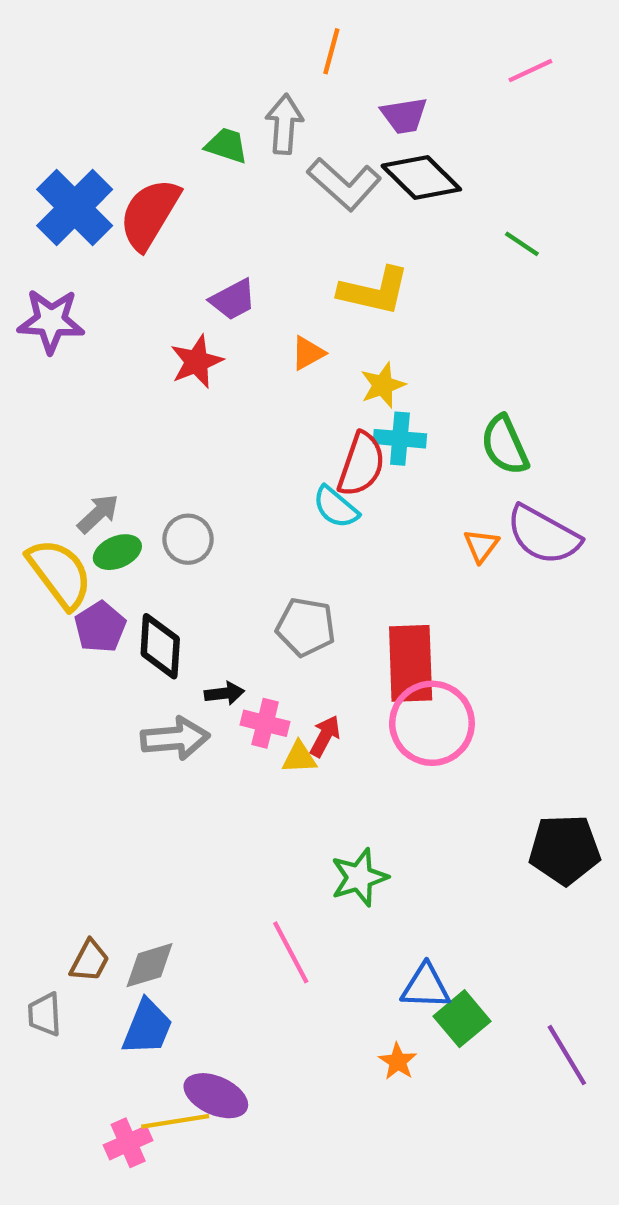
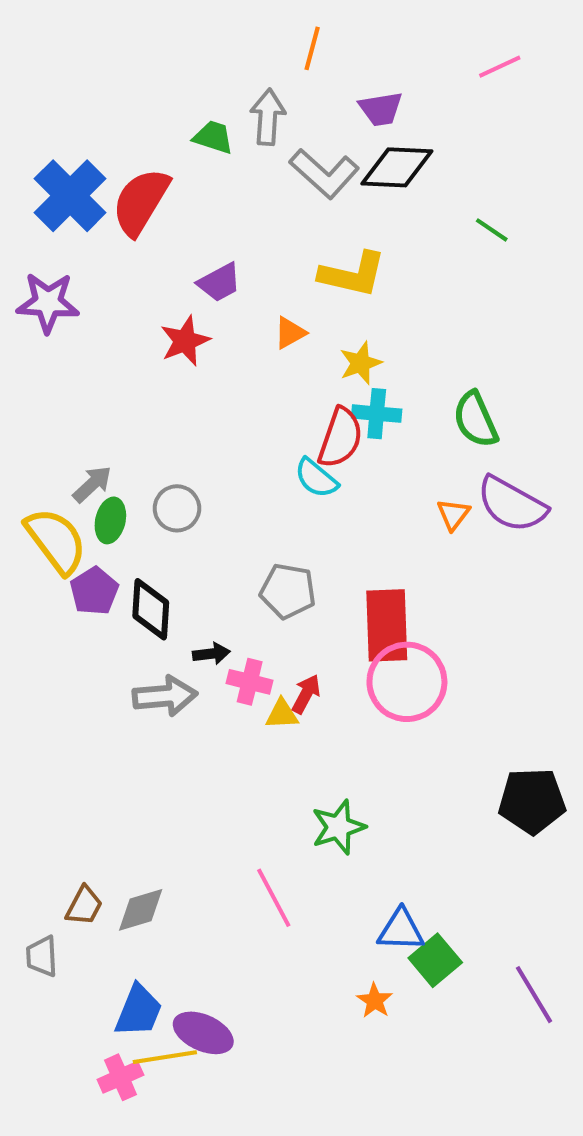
black diamond: (421, 178) -> (397, 167), turned -42
green ellipse: (117, 552) -> (110, 520), turned -54
blue trapezoid: (147, 1027) -> (139, 1011), moved

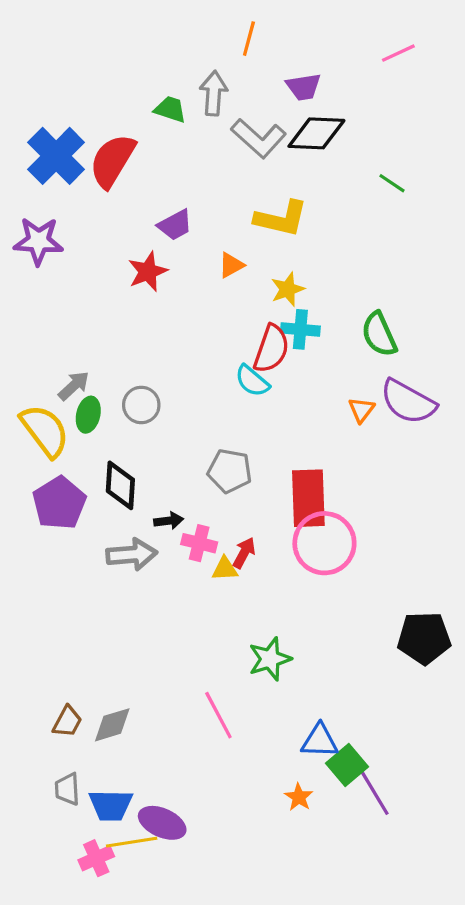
purple pentagon: (94, 591) -> (59, 503), moved, size x1.4
gray trapezoid: (42, 956) -> (67, 789), moved
purple line: (534, 995) -> (374, 792), moved
blue trapezoid: (139, 1011) -> (111, 805), turned 69

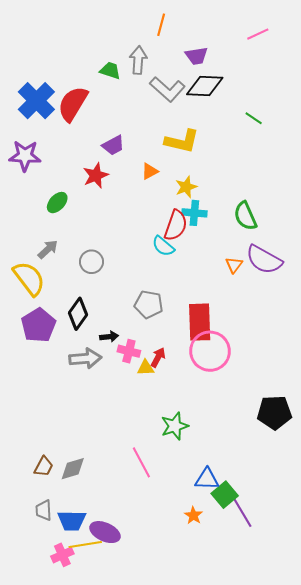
green ellipse: (88, 415) -> (57, 203), moved, turned 30
black diamond: (120, 485) -> (78, 314), turned 32

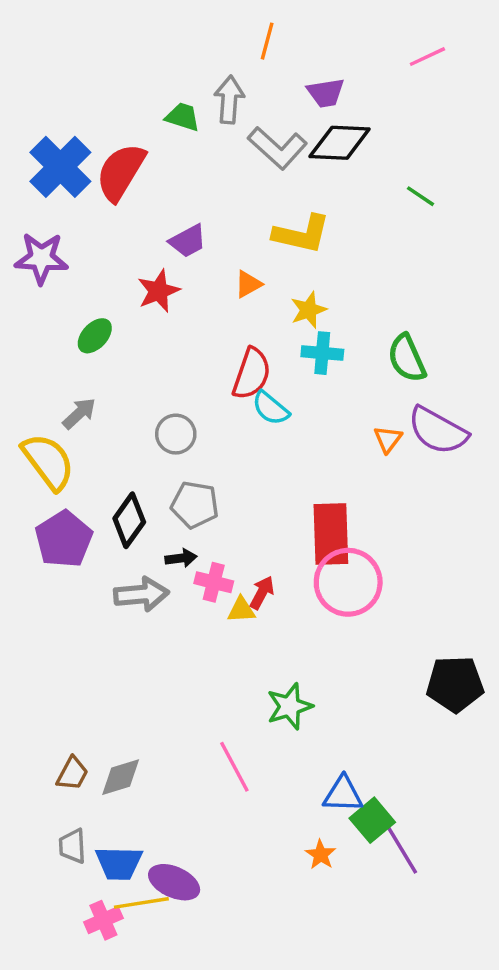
red semicircle: (176, 225) -> (252, 374), moved
gray circle: (91, 262) -> (176, 434), moved
gray pentagon: (149, 304) -> (195, 505), moved

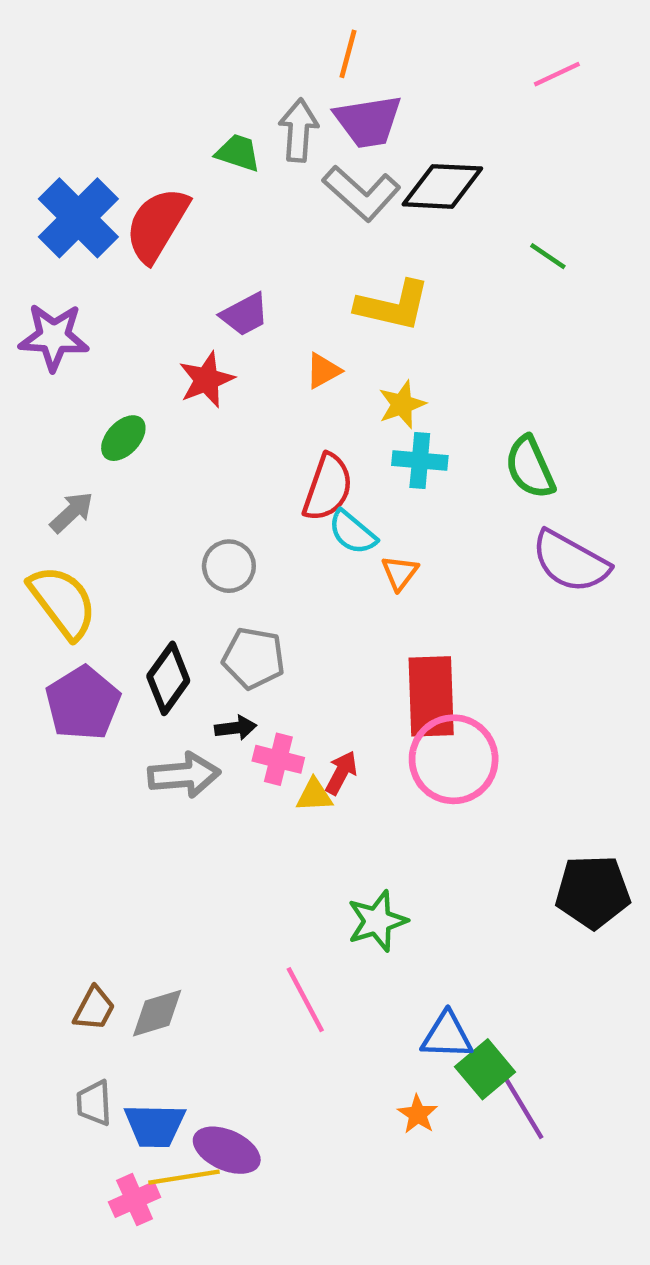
purple trapezoid: (326, 93) -> (368, 121), moved, size x1.4
gray arrow: (79, 413) -> (72, 512), moved
orange triangle: (388, 439) -> (400, 573), moved

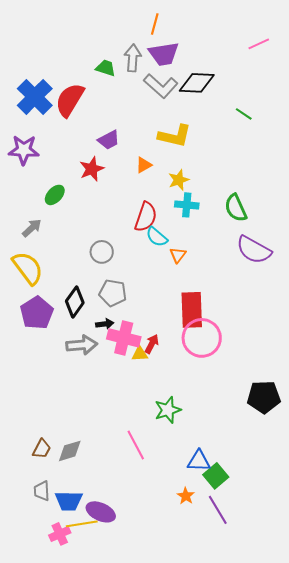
pink line: (557, 74) -> (259, 44), moved
pink cross: (278, 759) -> (124, 338), size x1.5
purple line: (523, 1107) -> (218, 510), moved

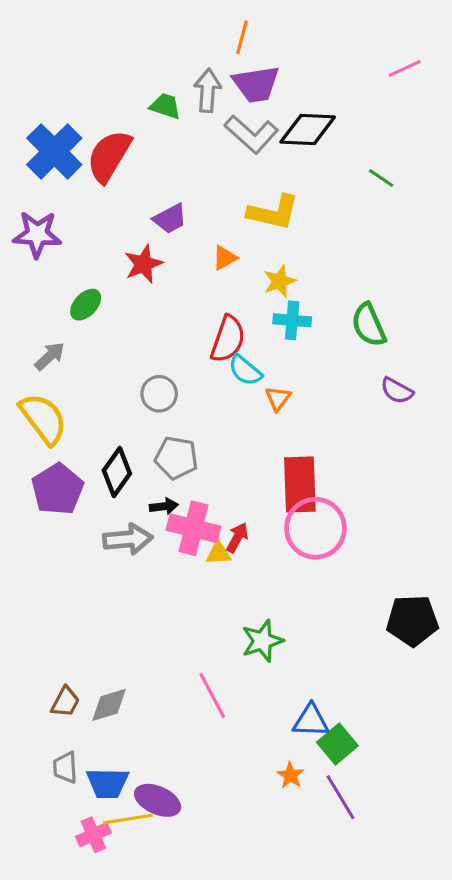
purple semicircle: (254, 250) -> (397, 391), size x0.6

